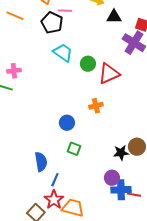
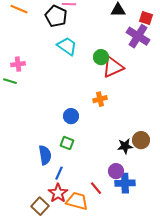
green circle: (88, 64) -> (101, 57), moved
green square: (74, 149) -> (67, 143), moved
red line: (134, 195) -> (96, 188), moved, turned 40

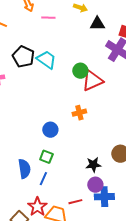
black pentagon: (56, 16) -> (23, 57), moved
black star: (125, 146) -> (93, 165), moved
blue line: (59, 173) -> (43, 179), moved
red line: (96, 188) -> (75, 202), turned -64

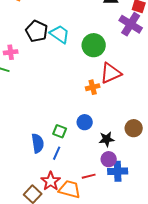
green circle: (80, 71) -> (94, 45), size x1.5
red triangle: (92, 81) -> (111, 73), moved
blue circle: (50, 130) -> (85, 122), moved

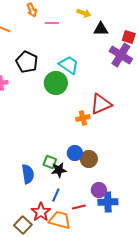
cyan trapezoid: (60, 34) -> (69, 65), moved
green circle: (94, 45) -> (56, 83), moved
brown circle: (134, 128) -> (89, 159), moved
black star: (107, 139) -> (59, 170), moved
blue line: (57, 153) -> (56, 195), moved

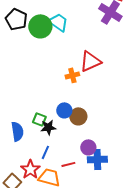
green circle: (56, 83) -> (40, 26), moved

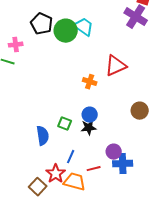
orange cross: (72, 75) -> (90, 82), moved, turned 32
brown circle: (78, 116) -> (140, 111), moved
black star: (48, 127) -> (89, 128), moved

